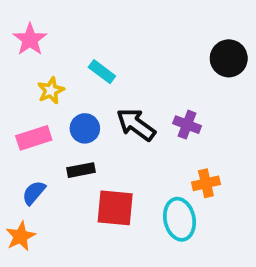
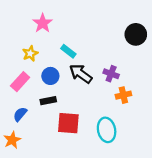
pink star: (30, 39) -> (43, 23), moved
cyan rectangle: (102, 72) -> (68, 51), moved
pink rectangle: (34, 138) -> (20, 82), turned -30
orange cross: (206, 183) -> (123, 95), moved

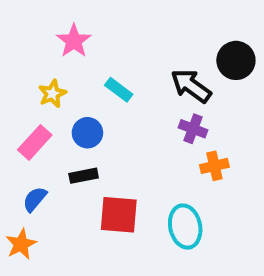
black arrow: (81, 74) -> (191, 86), moved

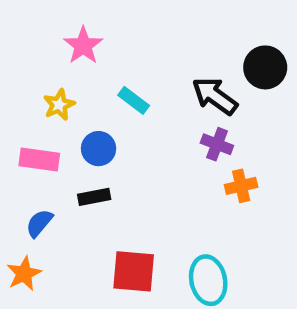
pink rectangle: (35, 142) -> (39, 160), turned 56
red square: (119, 215) -> (134, 271), moved
cyan ellipse: (185, 227) -> (208, 280), moved

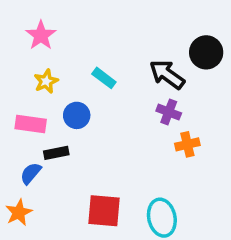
pink star: (83, 45) -> (41, 35), moved
black rectangle: (94, 197) -> (56, 153), moved

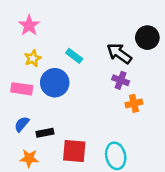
blue circle: (77, 115) -> (55, 83), size x1.5
black rectangle: (56, 153) -> (45, 133), moved
orange star: (19, 213) -> (29, 158), moved, turned 30

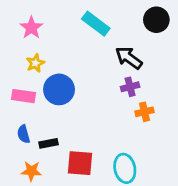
black circle: (147, 38) -> (156, 20), moved
cyan rectangle: (74, 56) -> (96, 24), moved, size x1.5
purple cross: (121, 80) -> (130, 87), turned -35
blue semicircle: (22, 124) -> (24, 134), turned -56

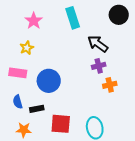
cyan rectangle: (96, 24) -> (73, 18), turned 35
pink star: (31, 28) -> (34, 21), moved
blue circle: (59, 89) -> (49, 81), moved

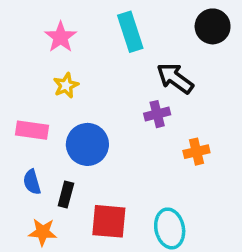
yellow star: (27, 48) -> (66, 85), moved
purple cross: (99, 66) -> (157, 114), moved
black rectangle: (37, 109) -> (66, 194), turned -64

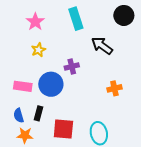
purple cross: (157, 114) -> (72, 67), moved
pink rectangle: (32, 130) -> (23, 86), moved
blue semicircle: (32, 182) -> (19, 115), moved

